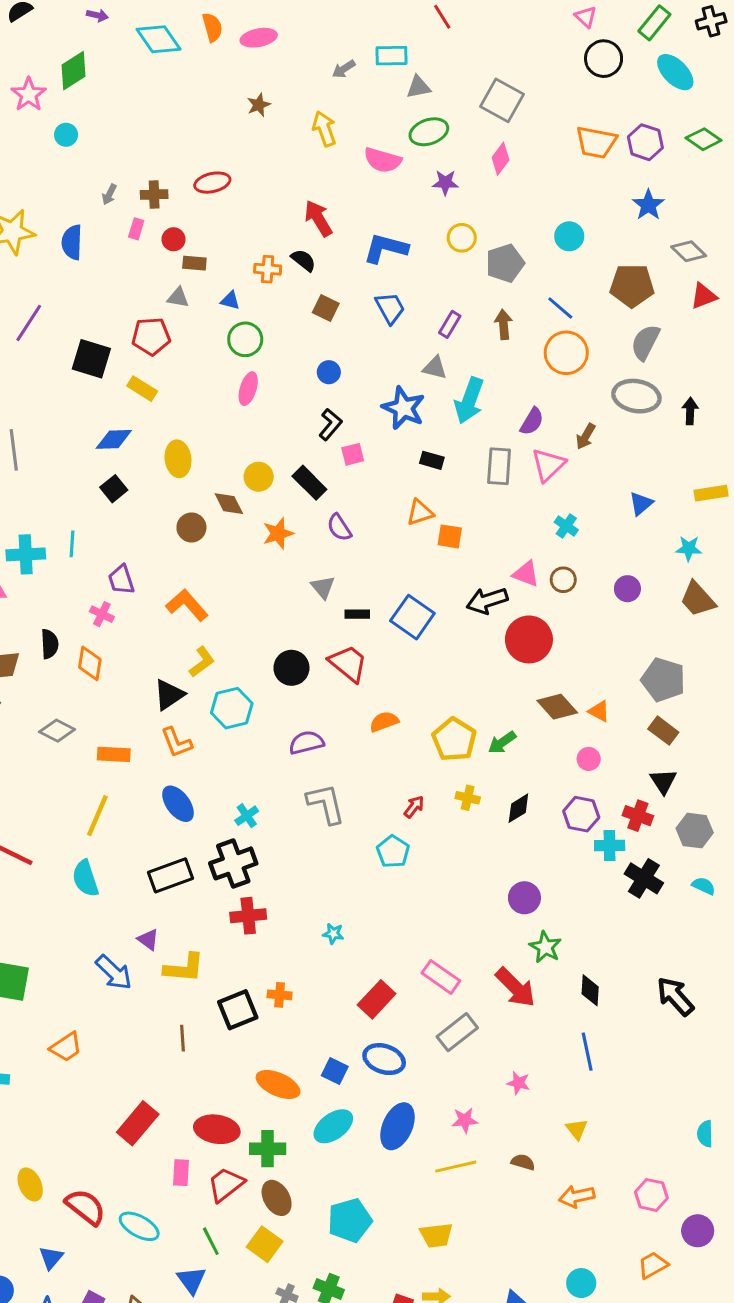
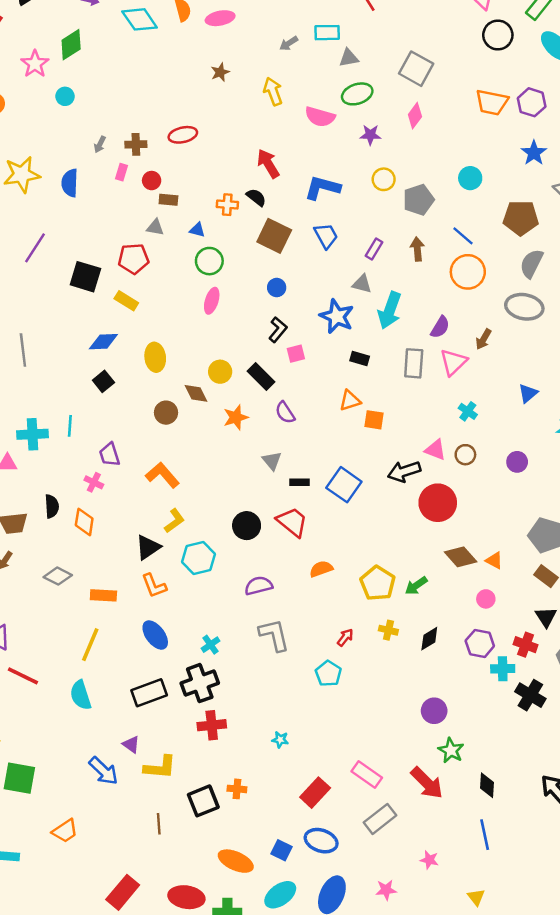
brown square: (326, 308) -> (274, 236), size x1.6

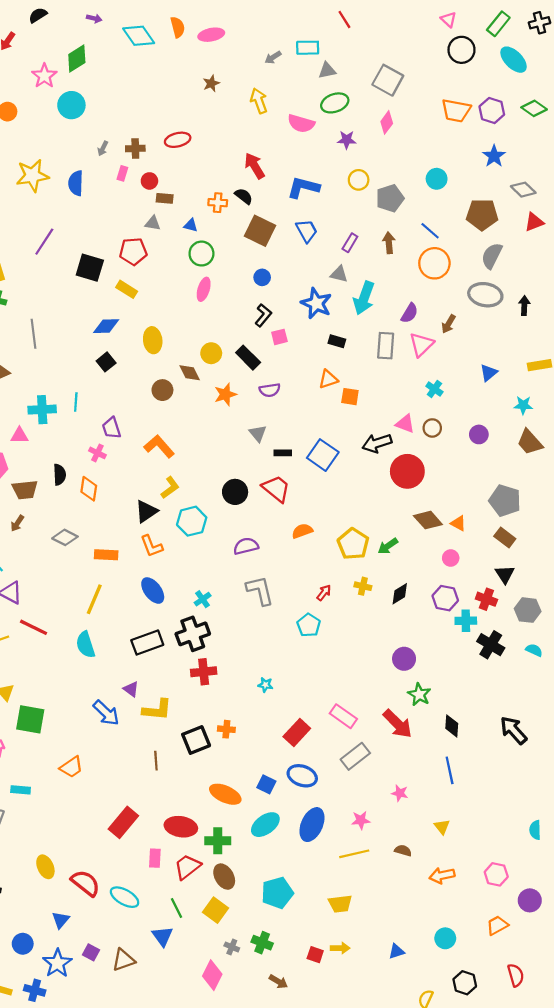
cyan circle: (65, 96) -> (71, 105), size x1.6
purple semicircle: (285, 413) -> (270, 390), turned -66

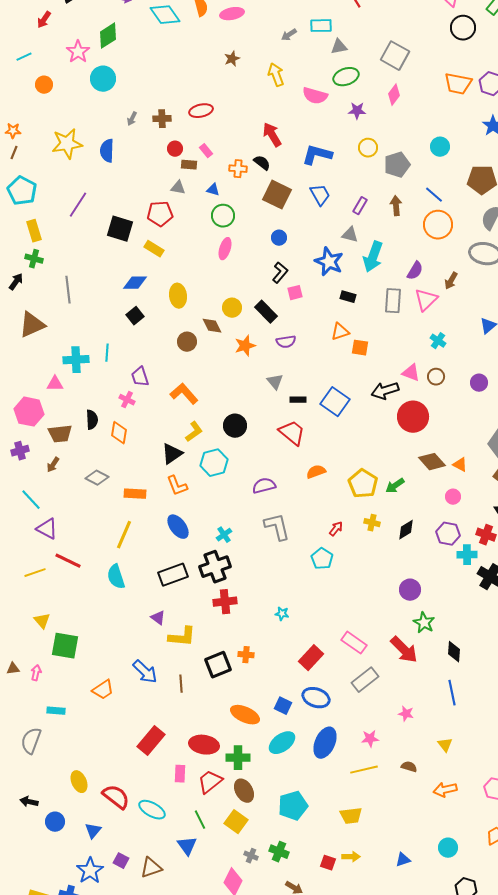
pink rectangle: (122, 173) -> (206, 151), moved, turned -56
black circle: (235, 492) -> (235, 426), moved
blue arrow: (106, 713) -> (145, 672), moved
blue circle: (23, 944) -> (55, 822), moved

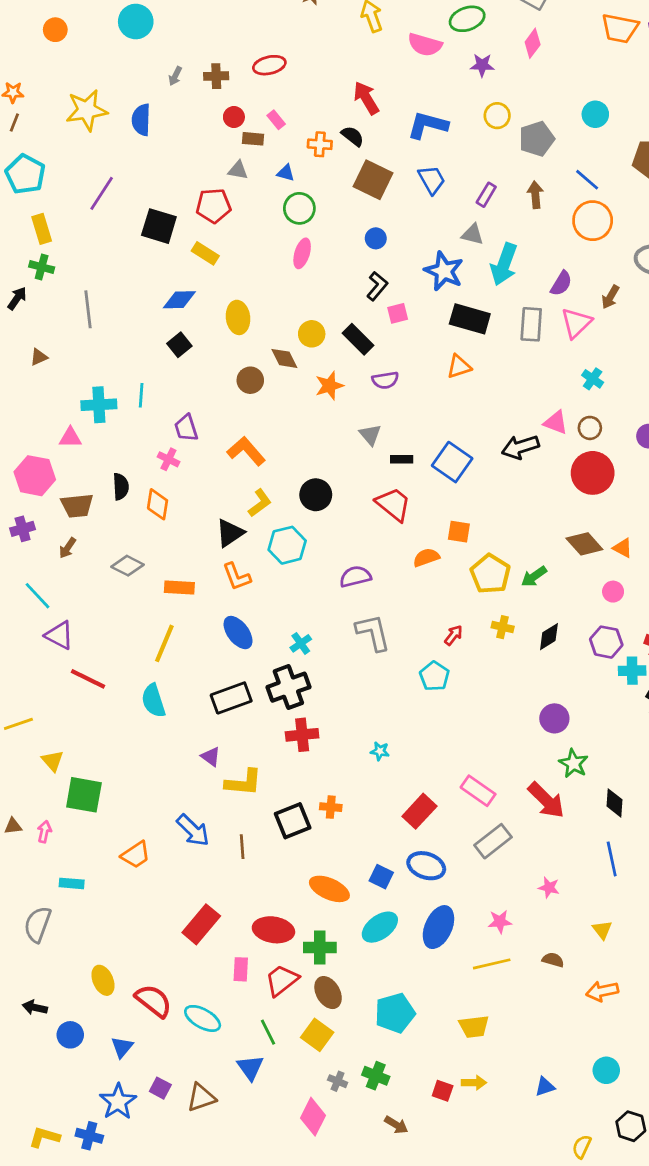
black rectangle: (348, 297) -> (470, 319), size x1.8
brown triangle: (32, 325) -> (39, 357), size x0.5
orange square: (360, 348) -> (459, 532), moved
red circle: (413, 417) -> (593, 473), moved
yellow line: (35, 573) -> (18, 724), moved

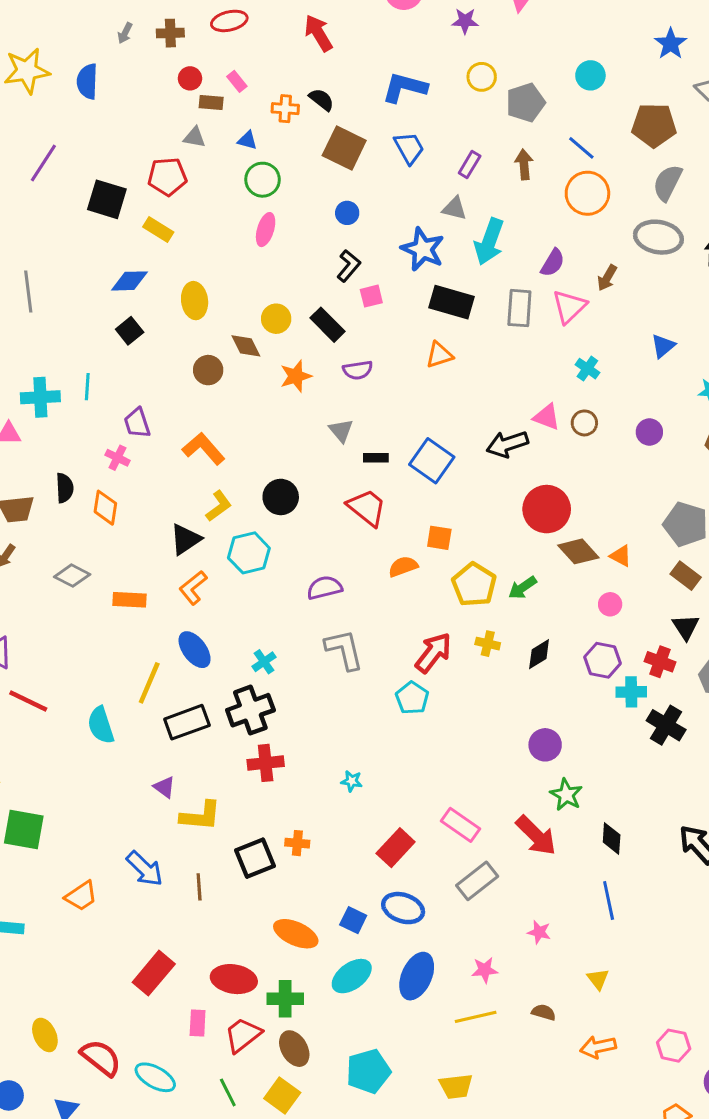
red arrow: (366, 98) -> (318, 33), moved
red circle: (593, 473) -> (547, 509), moved
orange L-shape: (237, 577) -> (193, 588), turned 72
red arrow: (453, 635) -> (433, 653), size x1.8
yellow line: (164, 643) -> (149, 683), moved

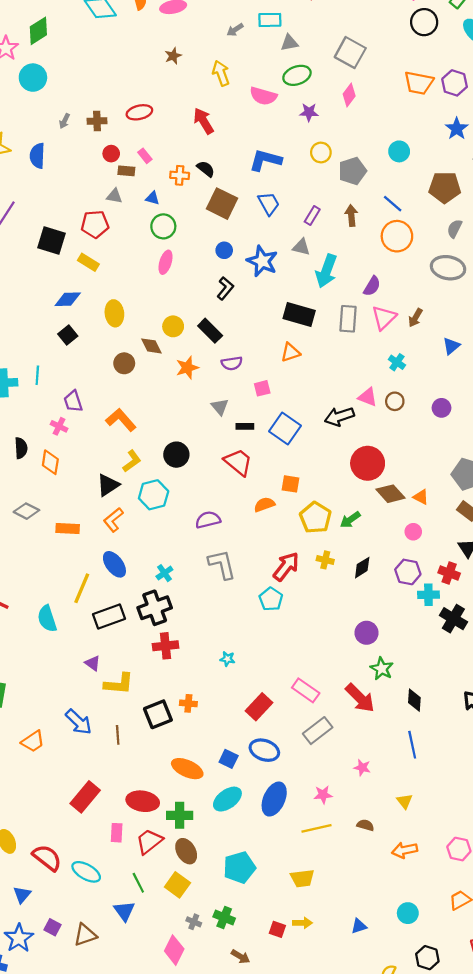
gray semicircle: (668, 183) -> (455, 229), size x0.7
blue star: (423, 249) -> (262, 261), moved
brown arrow: (607, 278) -> (415, 318), moved
pink square: (371, 296) -> (262, 388), moved

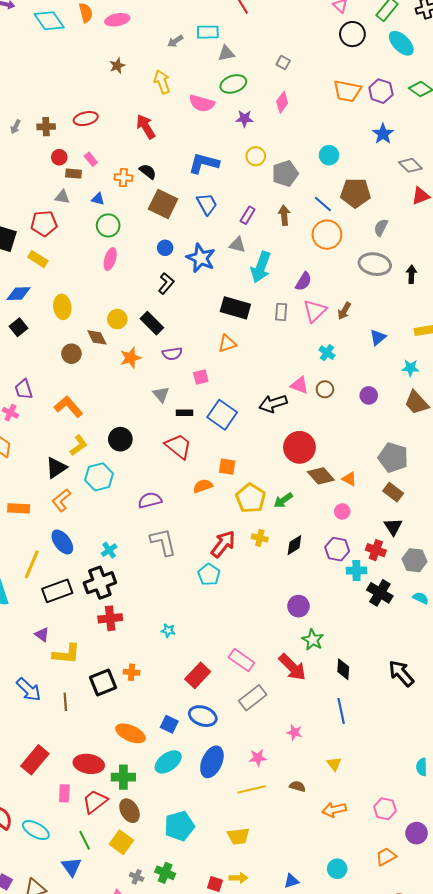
gray square: (350, 53) -> (283, 63), size x0.5
brown pentagon: (445, 187) -> (355, 193), moved
gray rectangle: (348, 319) -> (281, 312), size x0.7

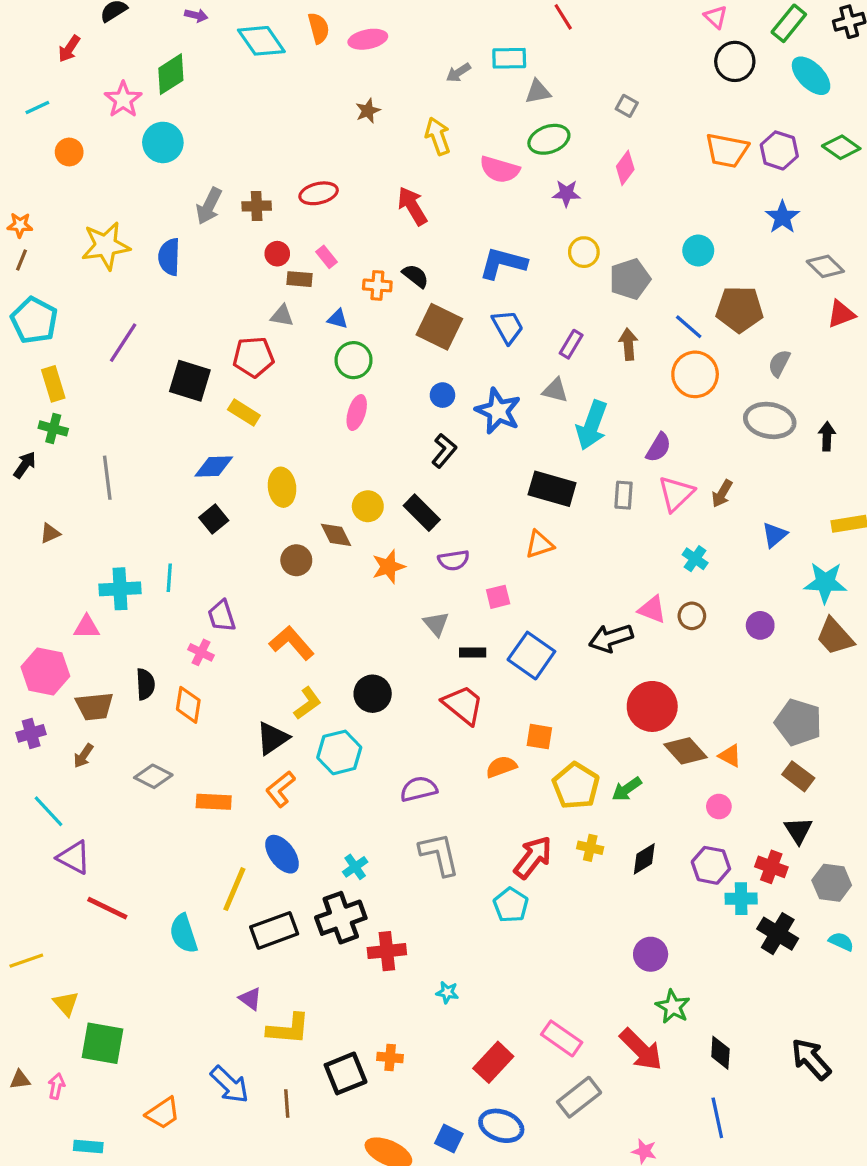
gray arrow: (15, 127) -> (209, 206), size x1.6
cyan star: (410, 368) -> (825, 583), size x1.5
red cross: (110, 618) -> (387, 951), moved

